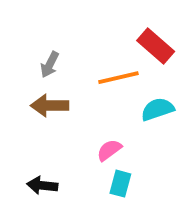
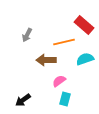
brown arrow: (50, 106) -> (46, 60), moved
black arrow: (42, 185) -> (23, 100), turned -42

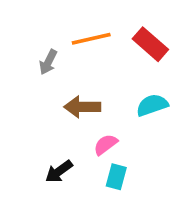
orange line: (64, 42) -> (91, 39), moved
black arrow: (23, 100) -> (59, 171), moved

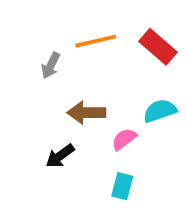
pink semicircle: (106, 145) -> (124, 139), moved
black arrow: (59, 171) -> (60, 156), moved

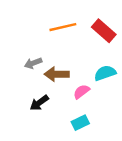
gray arrow: (51, 66) -> (33, 63), moved, turned 42
cyan rectangle: (122, 186) -> (80, 123), turned 49

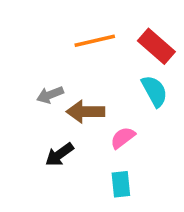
cyan semicircle: (105, 73) -> (154, 91), moved, turned 80
cyan rectangle: (80, 123) -> (121, 184), turned -70

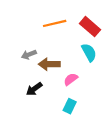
cyan rectangle: (121, 184) -> (70, 106), turned 32

